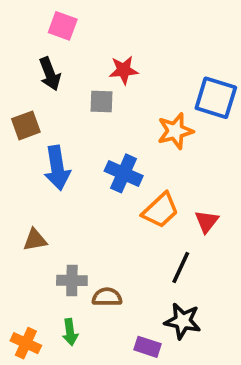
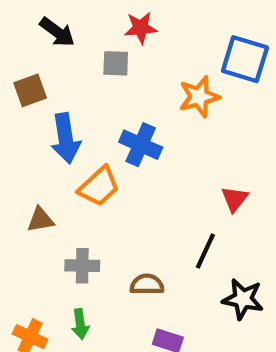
black arrow: (50, 74) -> (57, 32), turned -32
orange trapezoid: (160, 210) -> (99, 186), moved
brown semicircle: (107, 297) -> (147, 284), moved
black star: (183, 321) -> (243, 299), moved

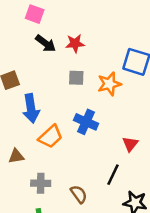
black arrow: (57, 32) -> (46, 43), moved
gray square: (116, 63) -> (76, 78), moved
blue cross: (141, 145) -> (86, 122), moved
brown semicircle: (147, 284) -> (79, 194), turned 54

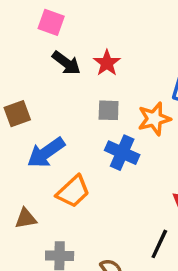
red star: (75, 43) -> (107, 63), turned -30
blue arrow: (31, 108) -> (46, 153), turned 64
blue cross: (86, 122) -> (122, 153), moved

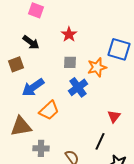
black arrow: (66, 63) -> (31, 42), moved
blue cross: (122, 153) -> (78, 87), turned 30
brown triangle: (26, 219) -> (21, 126), size x1.6

